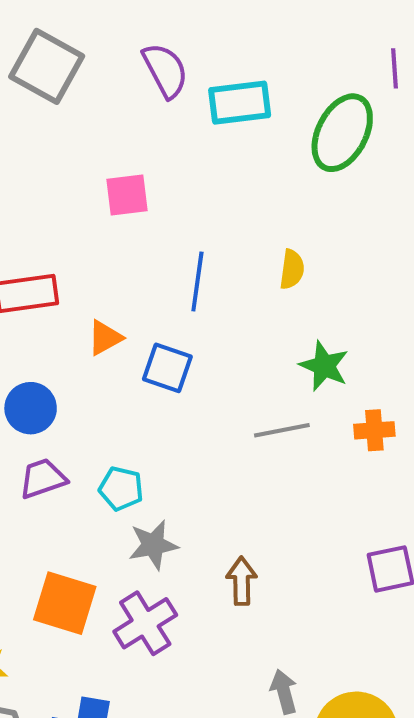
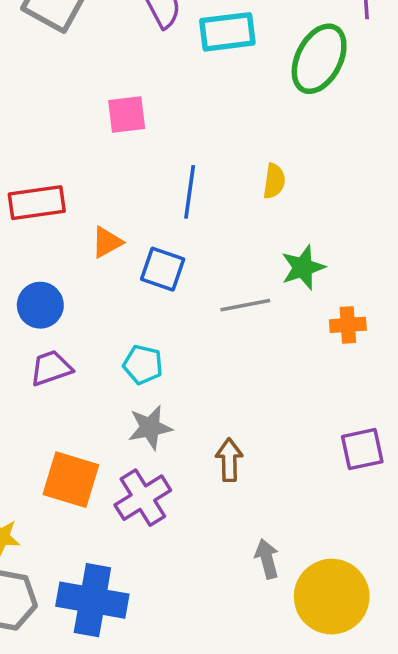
green star: (324, 366) -> (303, 267), turned 30
gray line: (282, 430) -> (245, 305), moved
cyan pentagon: (121, 489) -> (143, 365), moved

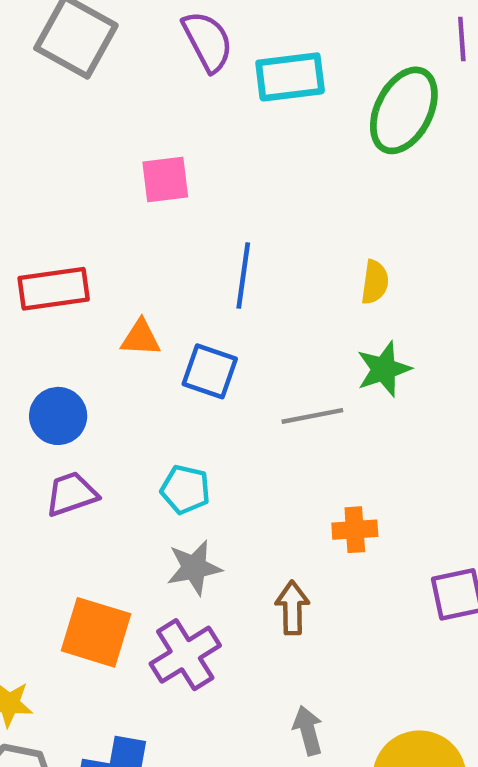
yellow semicircle: (274, 181) -> (375, 282), moved
orange triangle: (107, 242) -> (141, 338), turned 32
orange cross: (348, 325) -> (355, 530), moved
gray arrow: (267, 559) -> (308, 730), moved

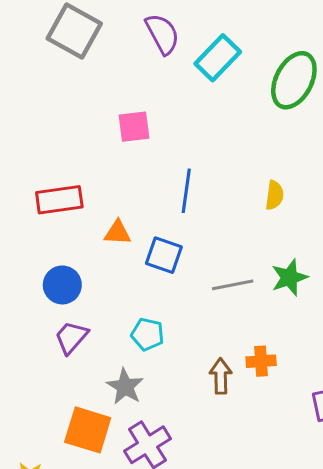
cyan rectangle: (290, 77) -> (218, 58), turned -39
green star: (384, 369) -> (289, 277), moved
purple trapezoid: (71, 494) -> (71, 337), turned -30
gray star: (194, 568) -> (125, 387), moved, turned -30
brown arrow: (292, 608) -> (221, 376), moved

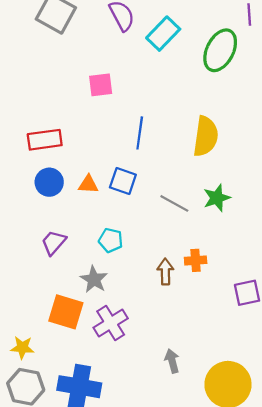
yellow semicircle: (274, 195) -> (206, 136), size x1.8
orange triangle: (118, 233) -> (88, 184), moved
blue circle: (62, 285) -> (49, 182), moved
gray line: (233, 285) -> (174, 203), turned 40

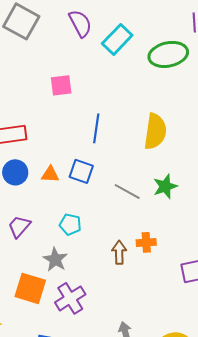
green ellipse: (220, 50) -> (168, 54), turned 51

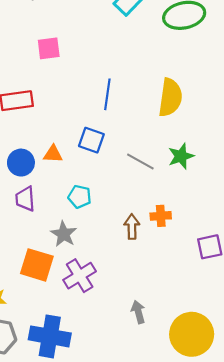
pink square: (61, 85) -> (49, 48), moved
blue circle: (15, 172) -> (21, 163), moved
orange triangle: (50, 174) -> (53, 154), moved
purple trapezoid: (19, 226) -> (25, 199), turned -45

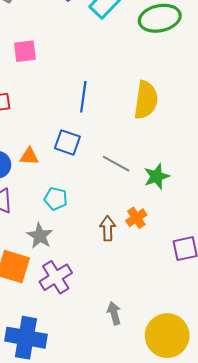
green star: (181, 156) -> (157, 176), moved
orange cross: (161, 216) -> (136, 218), turned -30

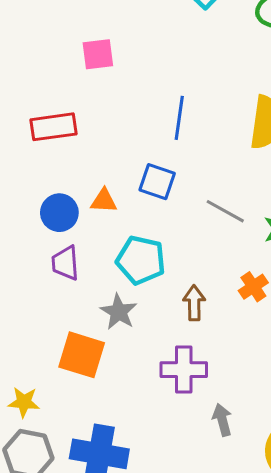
cyan pentagon: (56, 199) -> (141, 260), size x1.5
brown arrow: (108, 228) -> (194, 303), moved
purple cross: (56, 277) -> (184, 370), moved, turned 32

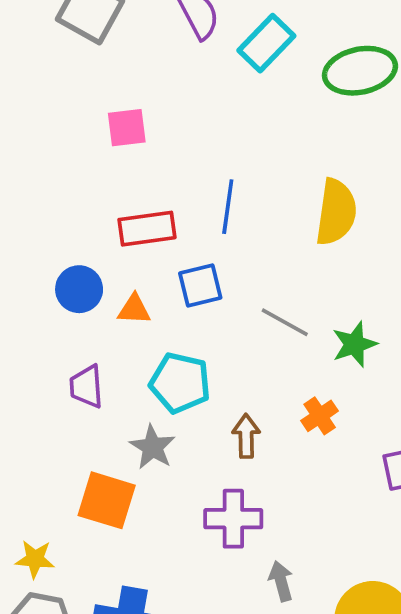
red rectangle: (53, 127) -> (147, 229), moved
blue square: (157, 182) -> (200, 286), turned -33
blue circle: (59, 213) -> (79, 289), moved

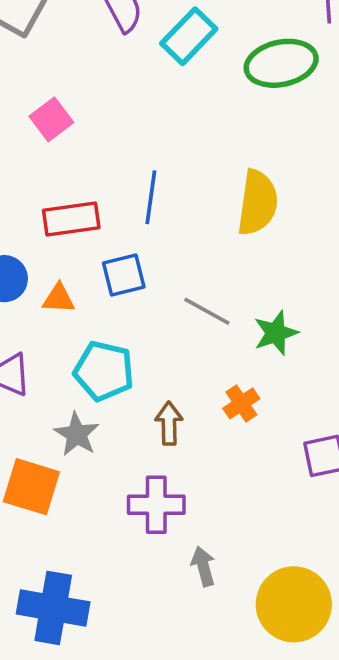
pink square: (127, 128) -> (51, 119), turned -30

